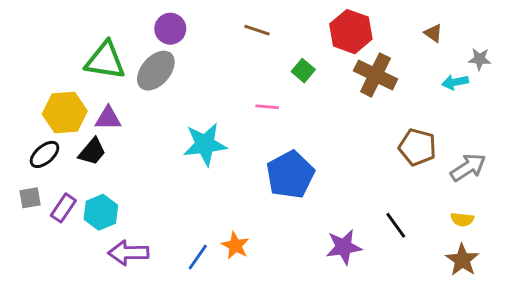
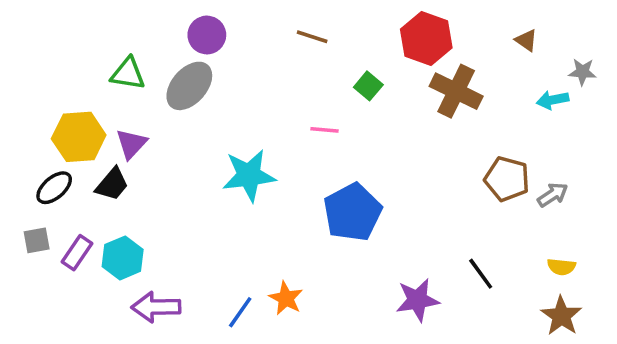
green triangle: (105, 60) -> (128, 74), size x0.7
purple triangle: (108, 118) -> (131, 144), turned -48
gray arrow: (468, 167) -> (553, 195), moved, size x0.7

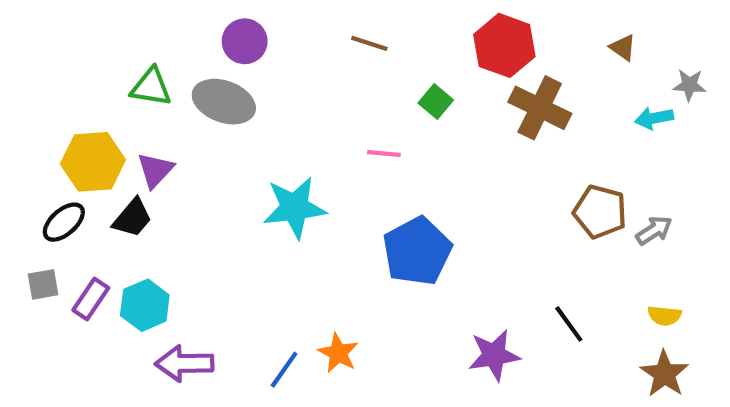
gray ellipse: (189, 86) -> (224, 102), turned 69

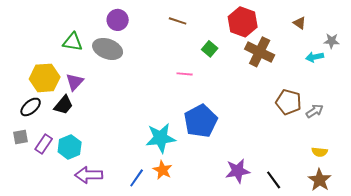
cyan star: (295, 208) -> (161, 138), moved
black line: (569, 324) -> (274, 180), moved

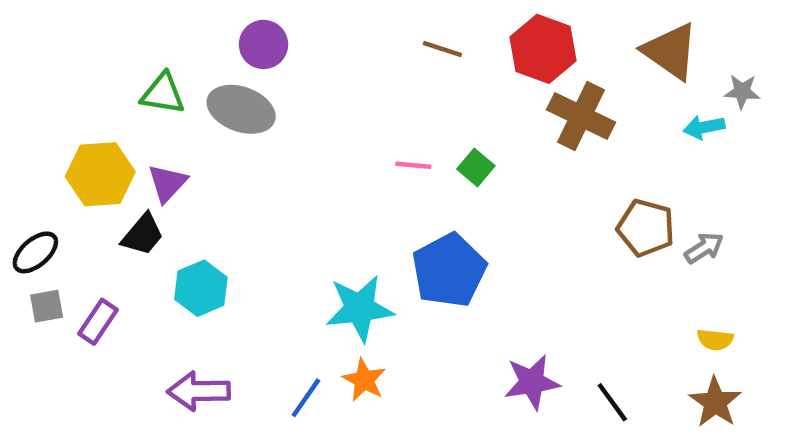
brown line: (178, 21) -> (442, 49), moved
brown triangle: (300, 23) -> (670, 51), size x2.0
green square: (210, 49) -> (476, 167), moved
black ellipse: (31, 107) -> (35, 252), moved
cyan hexagon: (70, 147) -> (201, 288), moved

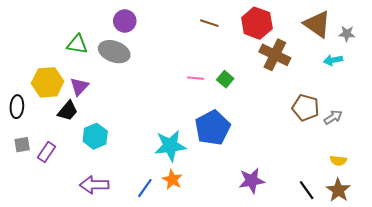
gray star: (742, 91) -> (347, 34), moved
black ellipse: (35, 252) -> (17, 107), moved, turned -45
black line: (612, 402) -> (307, 190), moved

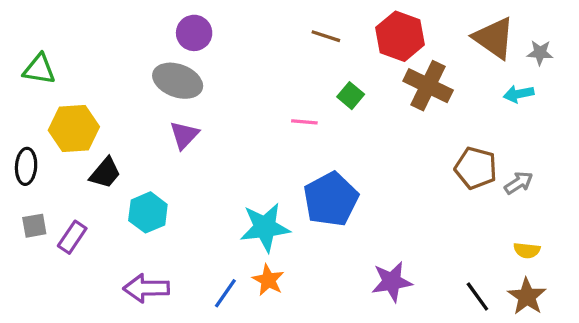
green triangle: (77, 44) -> (39, 69), moved
green square: (225, 79) -> (351, 96), moved
purple triangle: (79, 87) -> (184, 135), moved

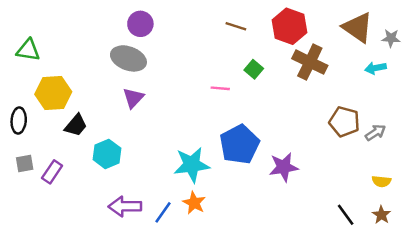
purple star: (392, 282) -> (284, 167), moved
purple arrow: (146, 288) -> (125, 206), moved
brown star: (527, 297) -> (381, 215), size x0.7

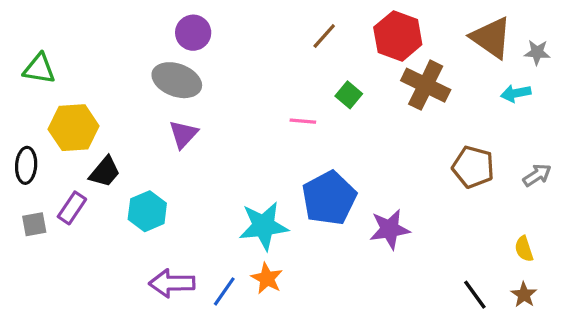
brown line: (236, 26) -> (324, 36), turned -66
gray arrow: (375, 132) -> (537, 175), moved
purple rectangle: (52, 172) -> (72, 208), moved
yellow semicircle: (381, 181) -> (524, 249), turned 66

